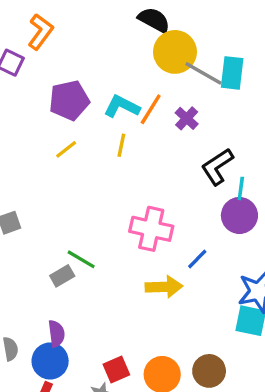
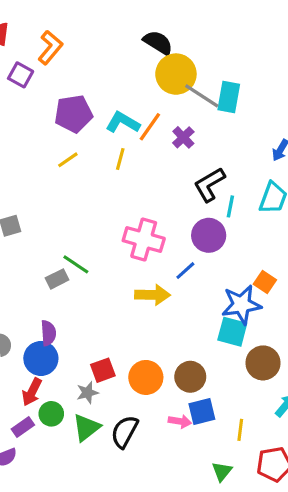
purple circle: (239, 215) -> (209, 235), moved

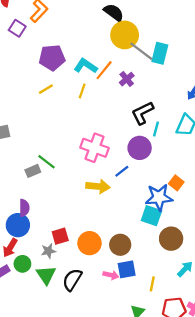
green triangle: (86, 428) -> (46, 275), turned -30

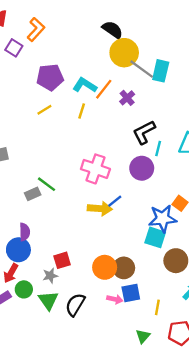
blue line: (122, 171) -> (115, 201), moved
orange circle: (89, 243) -> (105, 267), moved

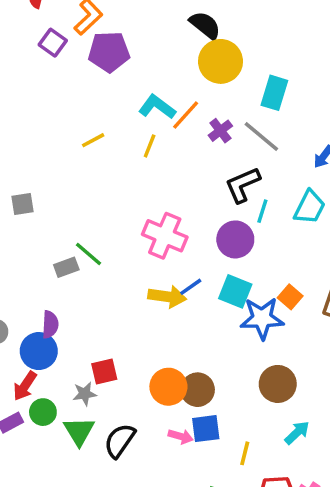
gray line: (142, 69) -> (261, 137), moved
purple pentagon: (50, 77) -> (109, 52), moved
cyan square: (155, 237) -> (235, 291), moved

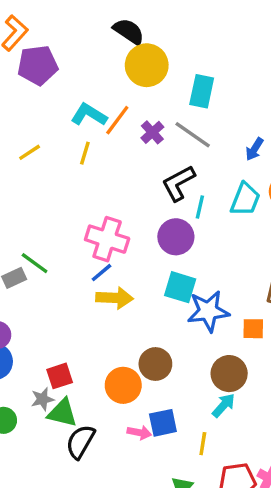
blue line: (191, 287) -> (101, 273), moved
orange square: (290, 297) -> (253, 329), moved, turned -35
brown circle: (198, 390) -> (155, 364), moved
green triangle: (79, 431) -> (62, 413), moved, turned -40
cyan arrow: (297, 433) -> (224, 405), moved

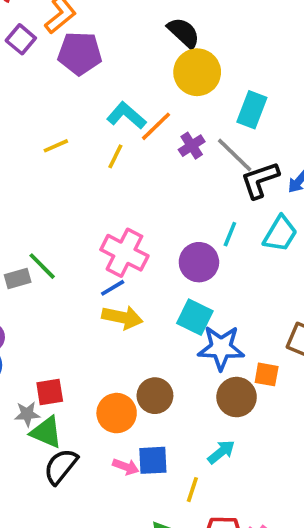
black L-shape: (178, 183) -> (260, 180), moved
brown circle: (229, 374) -> (237, 397), moved

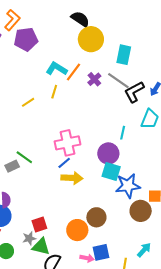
yellow line: (56, 146) -> (28, 102), moved
cyan line: (230, 234) -> (123, 133), moved
pink cross: (124, 253) -> (68, 143), turned -30
purple circle: (199, 262) -> (108, 153), moved
cyan arrow: (221, 452) -> (144, 250), moved

